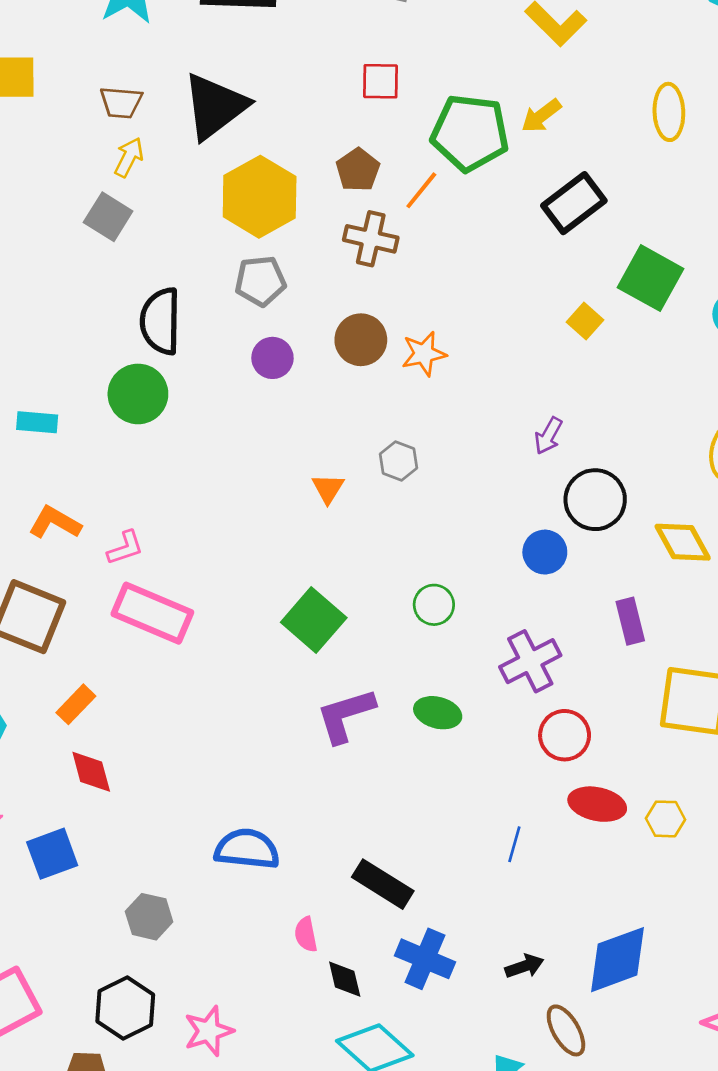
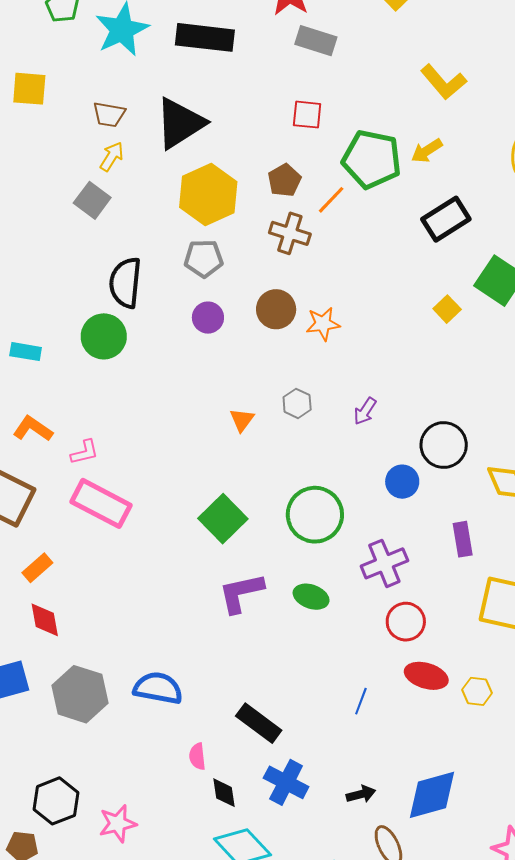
purple arrow: (548, 436) -> (365, 411), moved
green circle: (434, 605) -> (315, 515), size x1.8
gray hexagon: (149, 917) -> (80, 694), moved, size x1.6

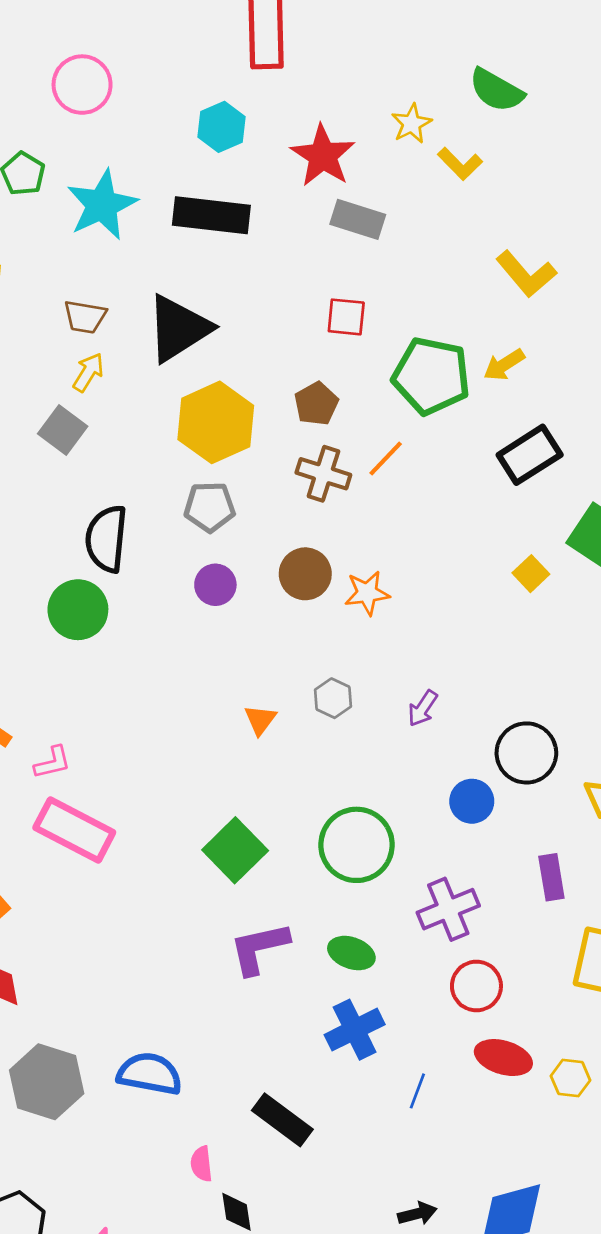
orange line: (331, 200) -> (386, 459), moved
blue cross: (286, 782) -> (355, 1030), moved, turned 36

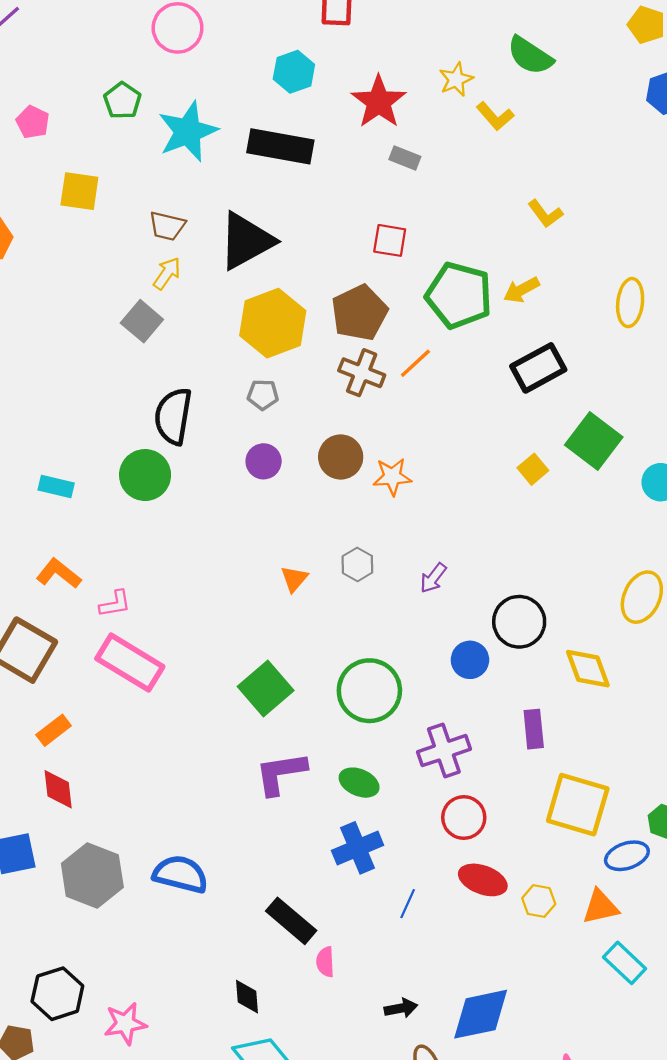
gray rectangle: (358, 219) -> (405, 158), size x0.7
yellow L-shape: (526, 274) -> (545, 214), size x0.7
brown pentagon: (316, 404) -> (359, 313), size x1.5
gray pentagon: (210, 507) -> (263, 395), size x0.7
pink semicircle: (201, 1164) -> (325, 962), moved

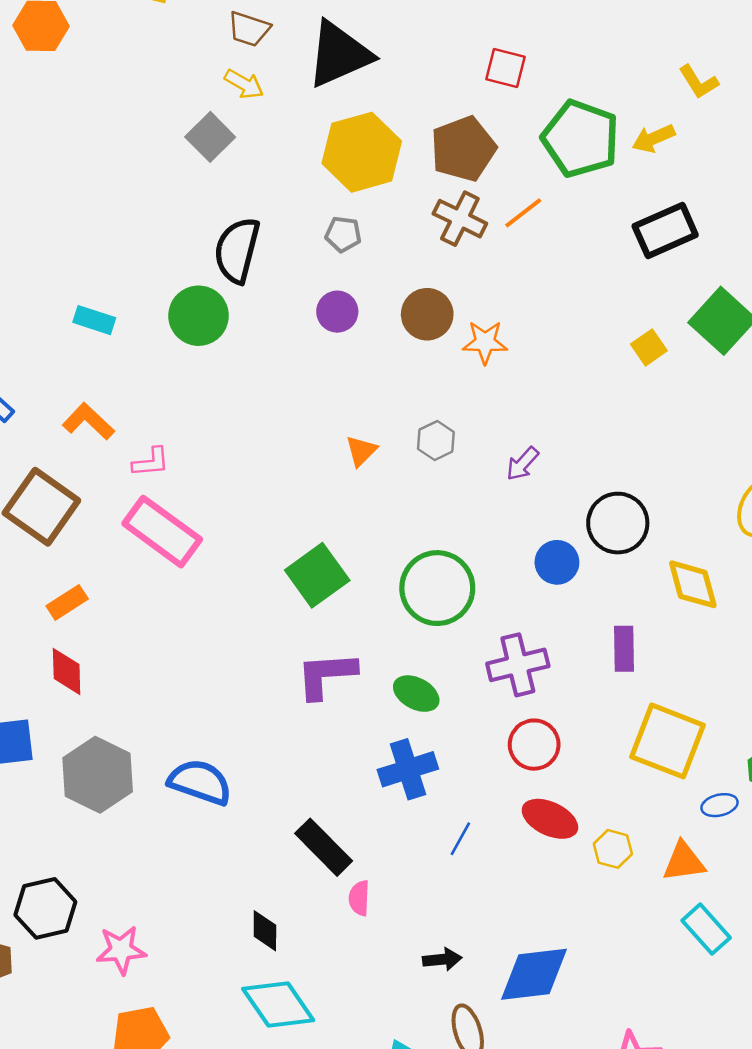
yellow L-shape: (545, 214) -> (699, 82), moved
yellow arrow: (167, 273) -> (244, 84), turned 80
blue ellipse: (627, 856) -> (720, 805), size x0.7

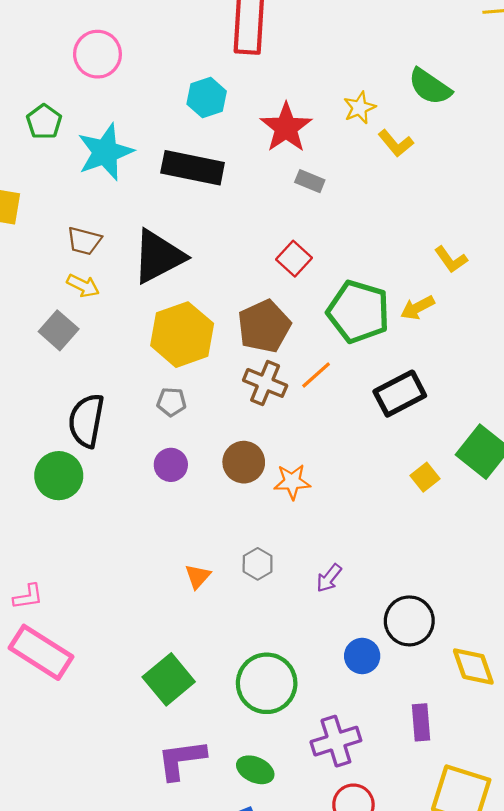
red square: (506, 68) -> (294, 259), turned 32
black rectangle: (665, 231) -> (400, 394), moved

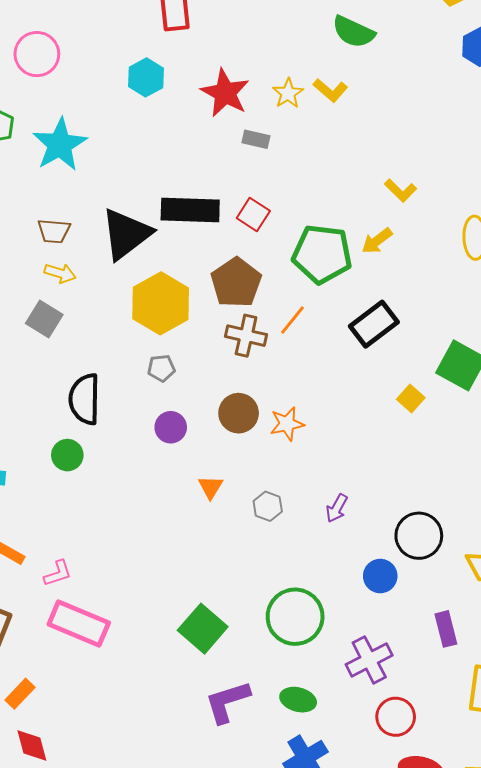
yellow star: (359, 108) -> (288, 93), moved
black rectangle: (193, 168) -> (190, 210), moved
green circle: (59, 476) -> (67, 455), size x0.7
orange triangle: (198, 576) -> (211, 487), moved

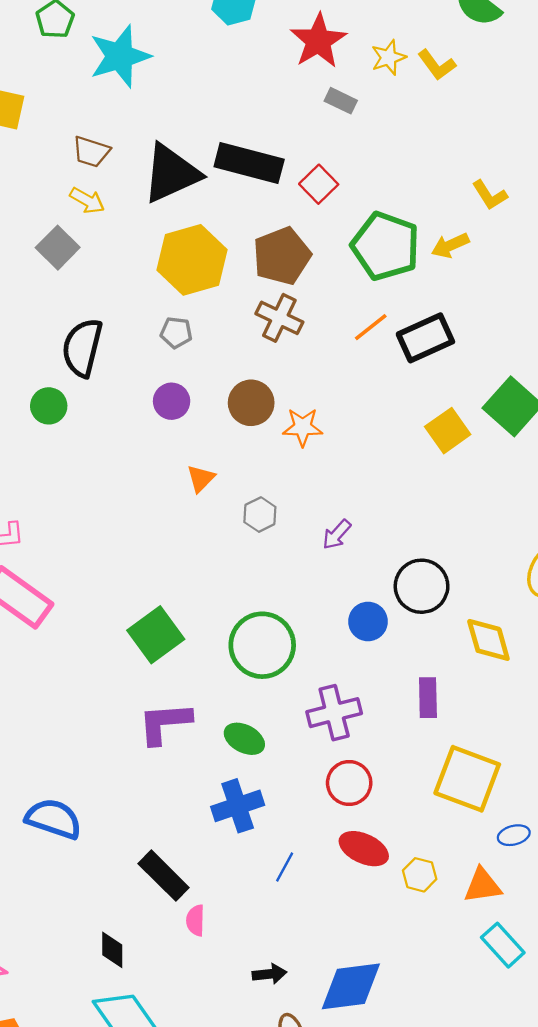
orange line: (293, 320) -> (371, 327), moved
yellow square: (411, 398) -> (448, 431), size x1.4

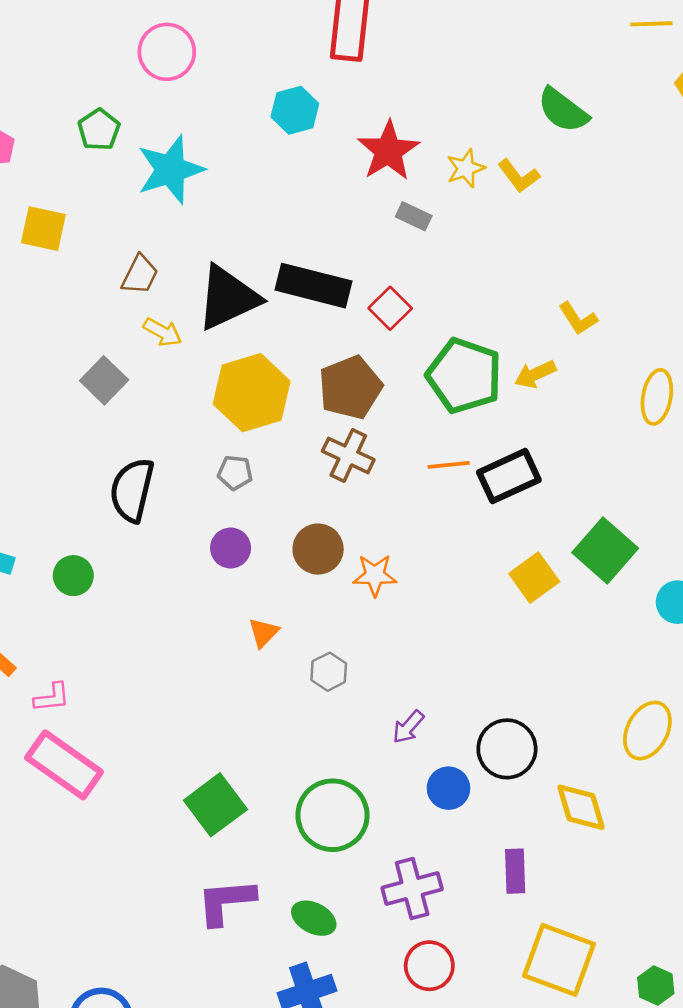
brown trapezoid: (91, 152) -> (140, 275), turned -81
yellow arrow: (87, 200) -> (162, 332), moved
orange line: (371, 327) -> (449, 465), turned 33
green circle: (49, 406) -> (73, 576), moved
purple arrow: (337, 534) -> (408, 727), moved

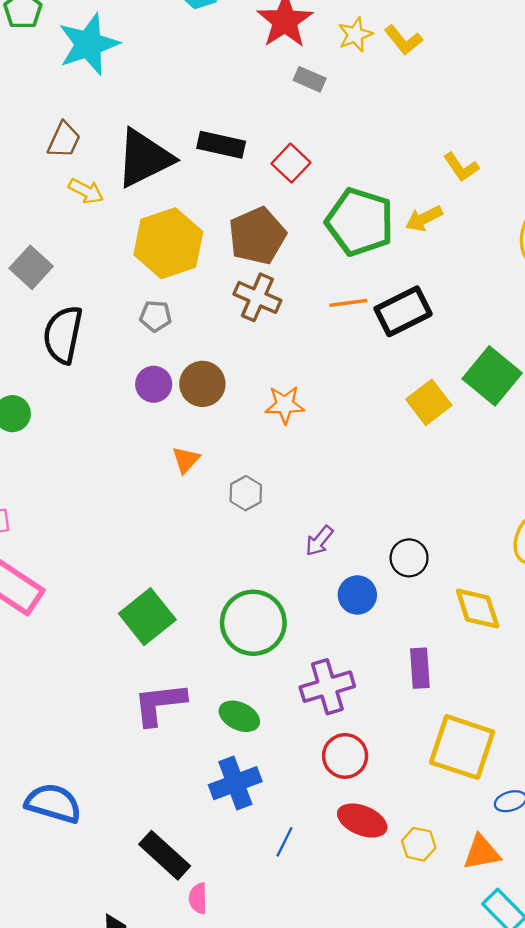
black rectangle: (313, 286) -> (221, 145), size x0.7
gray square: (104, 380) -> (31, 267), moved
brown circle: (318, 549) -> (202, 384), moved
black circle: (507, 749) -> (409, 558), size x0.7

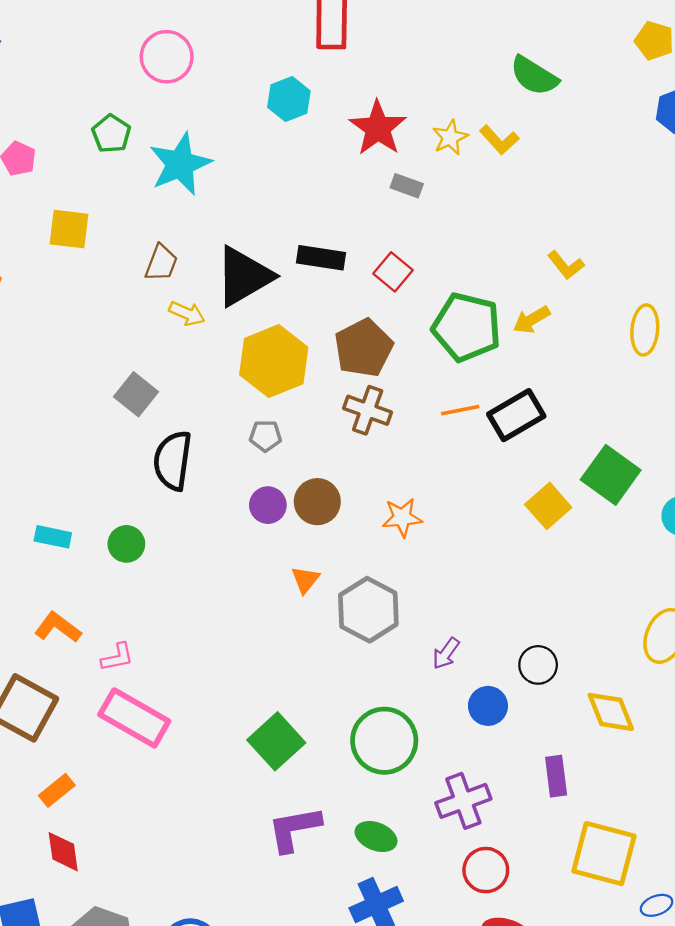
gray hexagon: (246, 493) -> (368, 610), size x1.8

